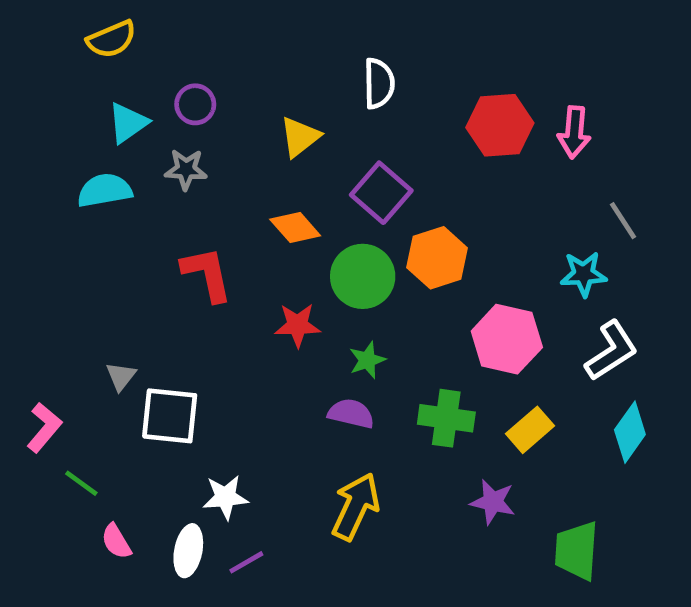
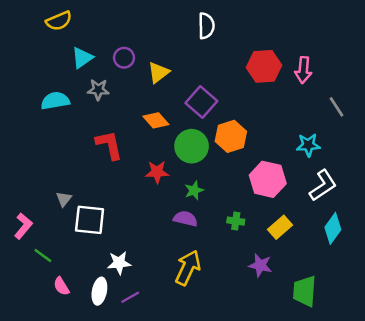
white semicircle: (379, 83) -> (206, 26), moved
purple circle: (195, 104) -> (124, 58), moved
cyan triangle: (128, 123) -> (82, 58), moved
gray line: (623, 221) -> (337, 107), moved
green cross: (446, 418) -> (236, 221), size x0.6

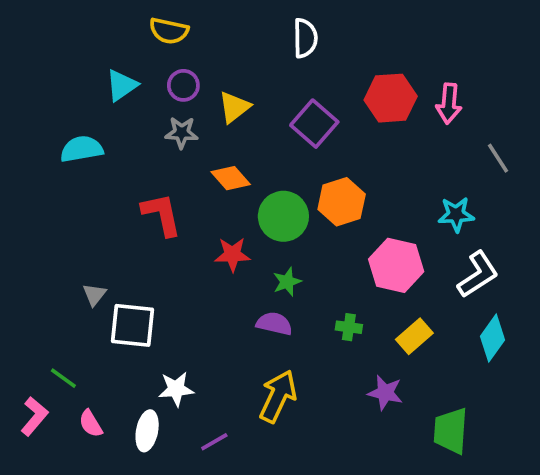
yellow semicircle: (59, 21) -> (169, 31), moved, turned 35
gray star: (98, 90) -> (182, 133), moved
purple square: (201, 102) -> (314, 124), moved
pink L-shape: (23, 226) -> (34, 416), moved
purple line: (130, 297) -> (214, 442), moved

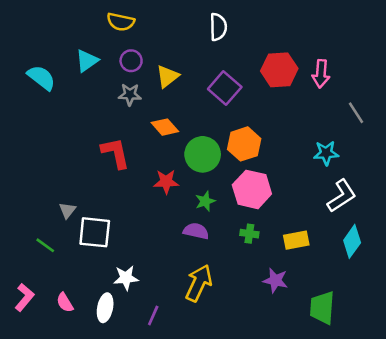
cyan semicircle: (82, 149) -> (41, 78), moved, turned 48
pink hexagon: (396, 265) -> (252, 189), moved
yellow rectangle: (414, 336) -> (296, 240), turned 30
green line: (63, 378) -> (45, 245), moved
purple line: (214, 442) -> (153, 316), turned -36

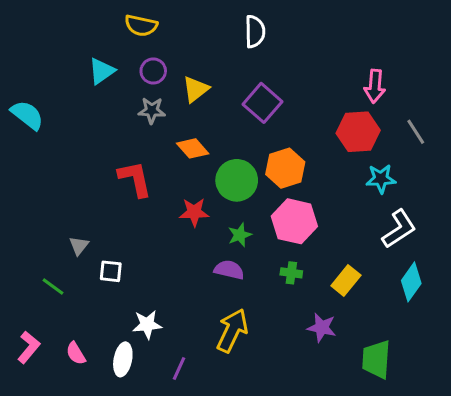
red hexagon: (279, 70) -> (358, 132), moved
cyan semicircle: (41, 78) -> (27, 115), moved
white square: (95, 232) -> (111, 271), size x0.6
yellow rectangle: (296, 240) -> (346, 280), turned -40

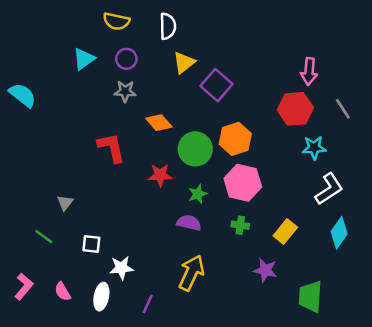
white semicircle: (255, 32) -> (168, 26), moved
yellow triangle: (196, 89) -> (184, 63), moved
white square: (111, 271) -> (91, 244), moved

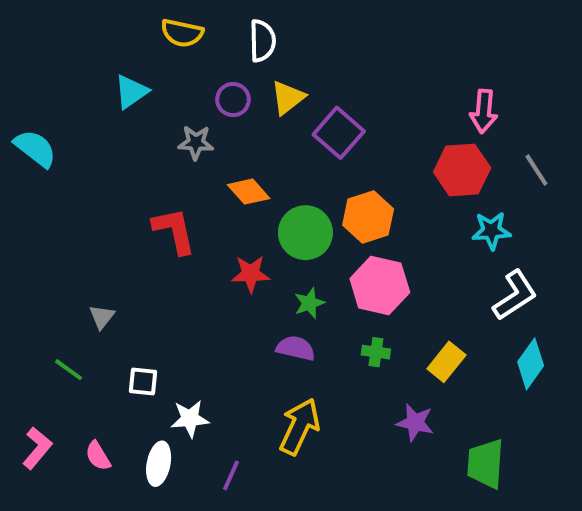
purple circle: (126, 59) -> (233, 100), moved

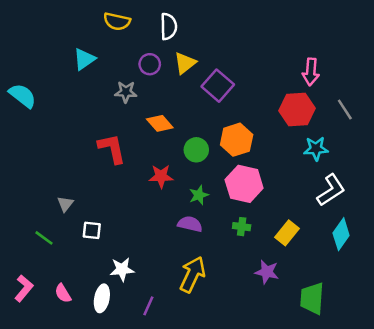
green circle: (305, 233) -> (196, 150), size x0.7
white square: (143, 381) -> (92, 230), moved

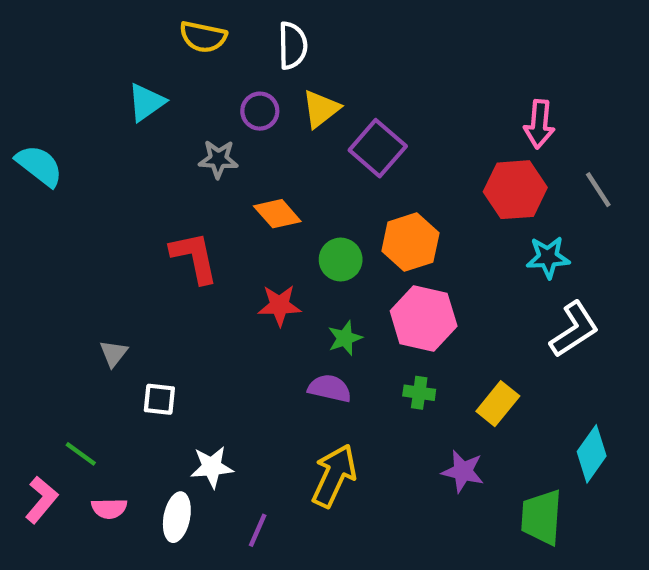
cyan diamond: (341, 234) -> (592, 454), moved
green line: (44, 238) -> (81, 454), moved
pink semicircle: (63, 293) -> (109, 508), turned -60

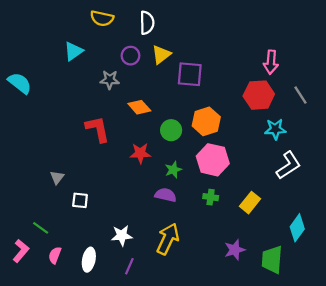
purple square: (378, 148) -> (190, 74), turned -36
white star: (212, 467) -> (122, 236), moved
purple star: (463, 471) -> (235, 250), moved, turned -30
pink semicircle: (109, 508) -> (55, 255), turned 112

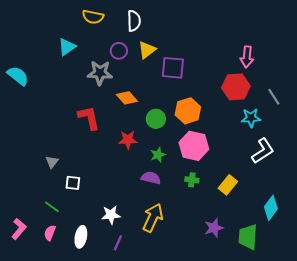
gray star: (110, 80) -> (100, 73), size x1.4
gray line: (301, 95) -> (274, 97), moved
green line: (41, 228) -> (52, 207), moved

